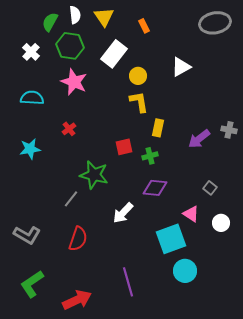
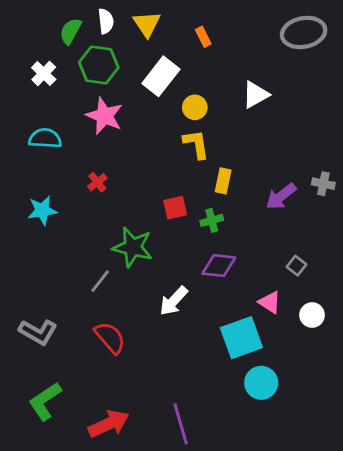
red semicircle: (78, 239) -> (110, 338), turned -60
purple line: (128, 282) -> (181, 424), moved

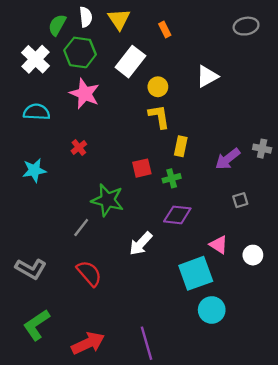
gray ellipse: (304, 32) -> (246, 26), size x0.7
white cross: (44, 73) -> (35, 59), size x1.4
gray square: (297, 266) -> (240, 200), moved, turned 35

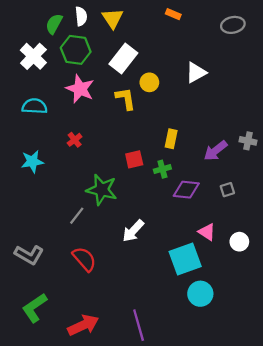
orange rectangle: (165, 30) -> (173, 14), moved, turned -40
yellow L-shape: (159, 117) -> (126, 99), moved
purple diamond: (177, 215) -> (186, 190), moved

